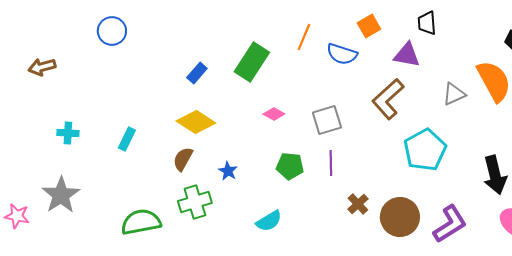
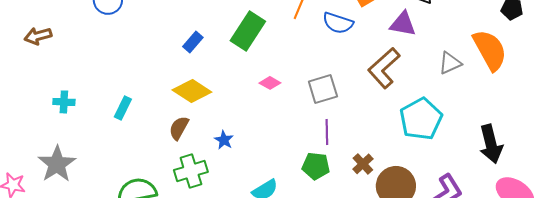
green pentagon: (290, 166) -> (316, 166), moved
brown cross: (358, 204) -> (363, 164), moved

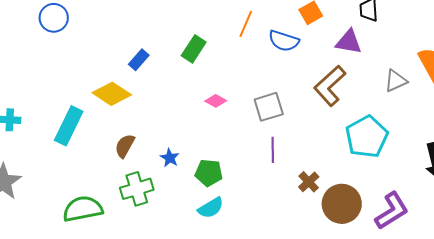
green rectangle: (248, 31) -> (194, 49), size x0.7
yellow diamond: (192, 91) -> (112, 94), moved
cyan rectangle: (123, 108) -> (69, 126), size x1.6
green pentagon: (316, 166) -> (209, 173), moved

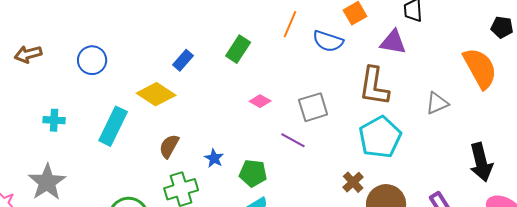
blue circle: (54, 18) -> (92, 60), moved
gray triangle: (396, 81) -> (437, 103), moved
brown L-shape: (330, 86) -> (374, 86), turned -39
cyan pentagon: (367, 137) -> (380, 137), moved
purple line: (273, 150) -> (293, 140), moved, turned -60

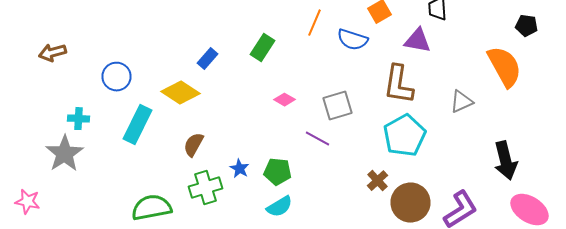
blue circle: (92, 60) -> (116, 77), moved
blue star: (214, 158) -> (240, 169), moved
gray star: (47, 182) -> (64, 154), moved

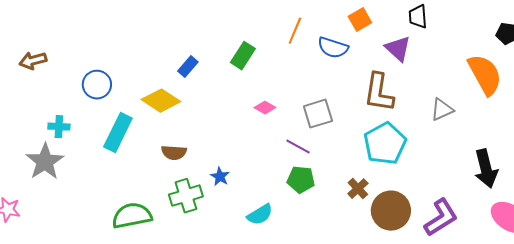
purple triangle: (418, 41) -> (398, 49), turned 32
brown semicircle: (194, 145) -> (174, 153), turned -115
green pentagon: (278, 172) -> (301, 180), moved

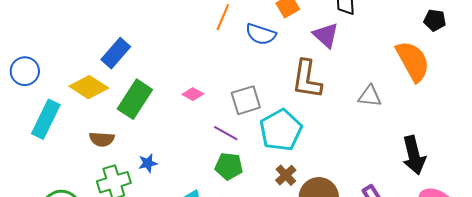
green rectangle: (243, 56) -> (135, 99), moved, size x1.4
blue rectangle: (188, 67) -> (116, 53), size x1.4
gray triangle: (442, 110) -> (370, 96), turned 30
cyan pentagon: (385, 144) -> (281, 130), moved
blue star: (220, 177) -> (148, 163), turned 30

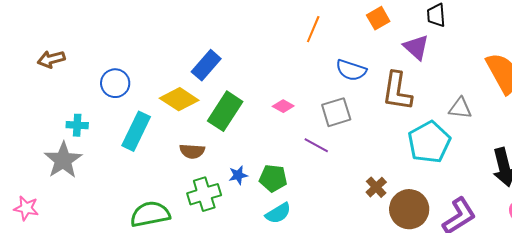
blue semicircle: (261, 34) -> (351, 70), moved
cyan pentagon: (281, 130) -> (429, 142), moved
green pentagon: (229, 166) -> (273, 178), moved

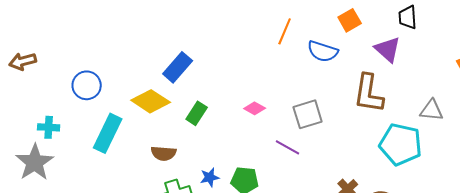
blue semicircle: (351, 70) -> (323, 51), moved
green rectangle: (225, 111) -> (197, 113), size x0.6
cyan pentagon: (429, 142) -> (401, 144), turned -30

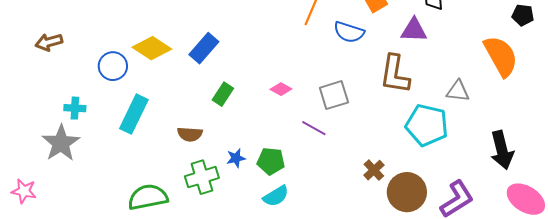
purple triangle: (388, 49) -> (414, 30), turned -40
yellow diamond: (151, 101) -> (152, 48), moved

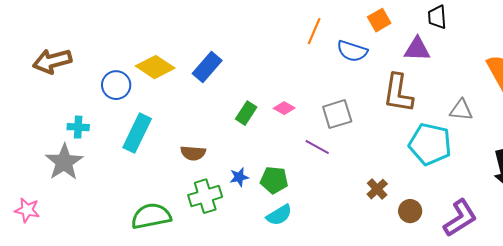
brown arrow: (49, 42) -> (52, 61), size x1.4
green rectangle: (223, 94) -> (246, 113), moved
brown circle: (407, 192) -> (410, 211), size x0.6

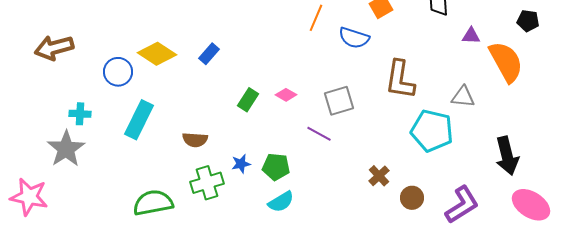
purple triangle: (417, 49) -> (471, 36), moved, size x0.7
blue rectangle: (207, 67) -> (209, 54), size x0.7
pink star: (27, 210) -> (29, 197), size x1.5

